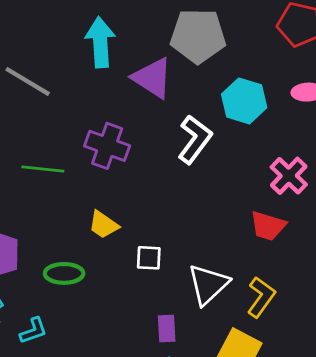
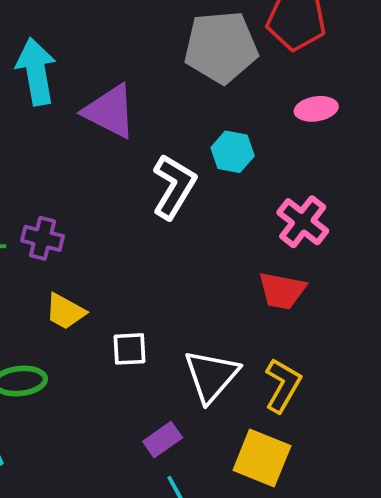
gray pentagon: (198, 36) -> (221, 47), moved
cyan hexagon: (244, 101) -> (233, 152), moved, size x0.7
purple cross: (107, 146) -> (43, 238), moved, size x0.7
purple rectangle: (167, 328) -> (163, 440), turned 64

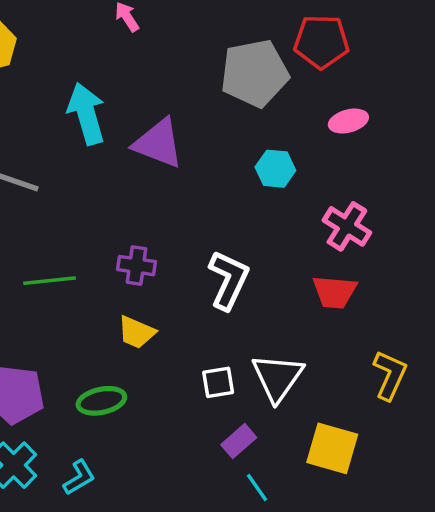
white L-shape: (174, 187) -> (229, 280), moved
purple cross: (43, 238) -> (137, 266), moved
white square: (129, 349) -> (218, 382), moved
yellow L-shape: (283, 385) -> (390, 375), moved

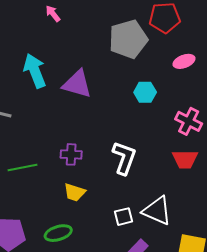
white triangle: (278, 378) -> (157, 211), turned -36

